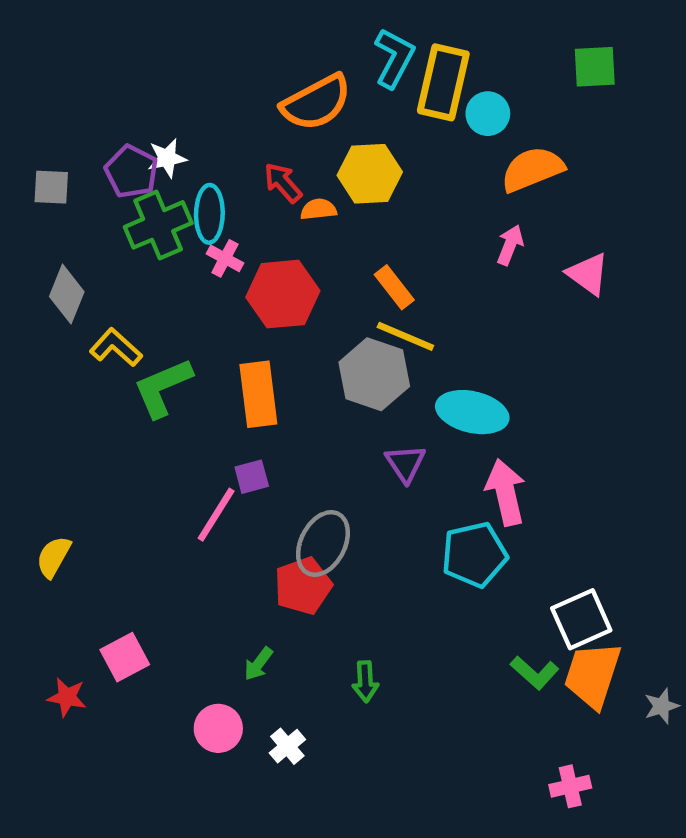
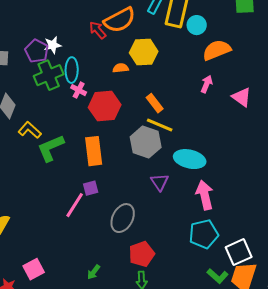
red arrow: (283, 183) -> (98, 30), moved
cyan pentagon: (474, 555) -> (204, 234), moved
red pentagon: (303, 586) -> (142, 254), moved

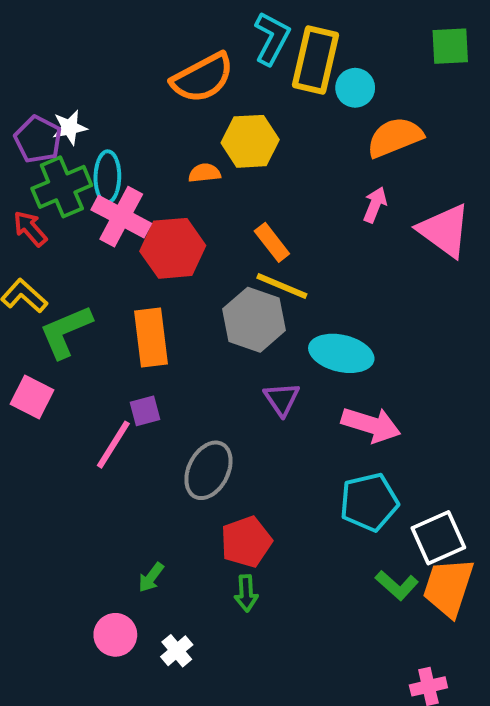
red arrow: (98, 30) -> (30, 229), moved
pink cross: (79, 90) -> (121, 217), size x1.8
pink triangle: (242, 97) -> (444, 230), size x1.4
pink arrow: (205, 195) -> (371, 425), turned 120
pink square: (34, 269) -> (32, 397), moved, turned -35

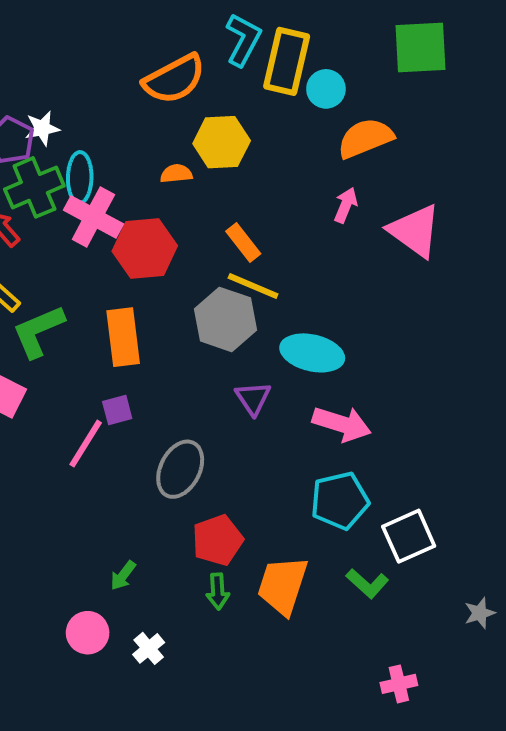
green square: (450, 46) -> (421, 48), size x1.4
orange trapezoid: (448, 587) -> (283, 585), moved

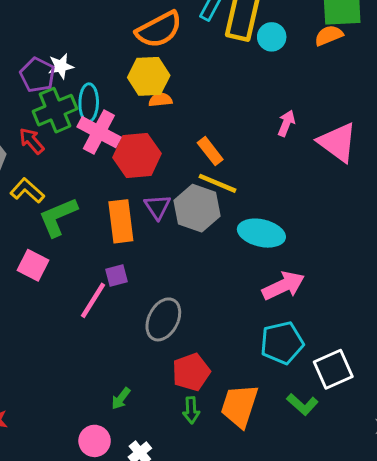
orange semicircle: (365, 138) -> (329, 35), moved, size x0.7
yellow hexagon: (222, 142) -> (149, 76), moved
purple triangle: (253, 398) -> (157, 207), moved
pink arrow: (342, 424) -> (283, 286), turned -42

